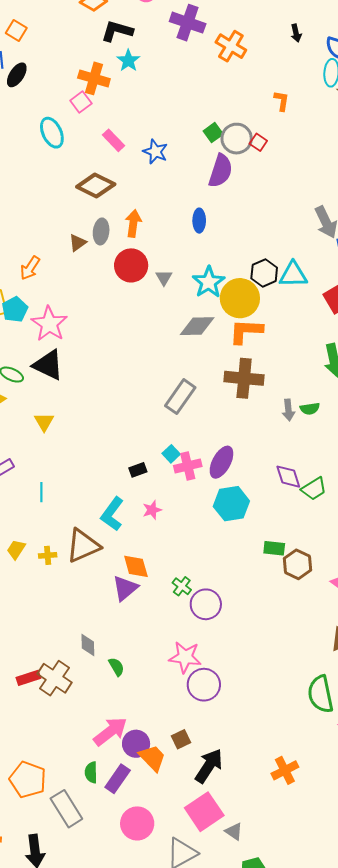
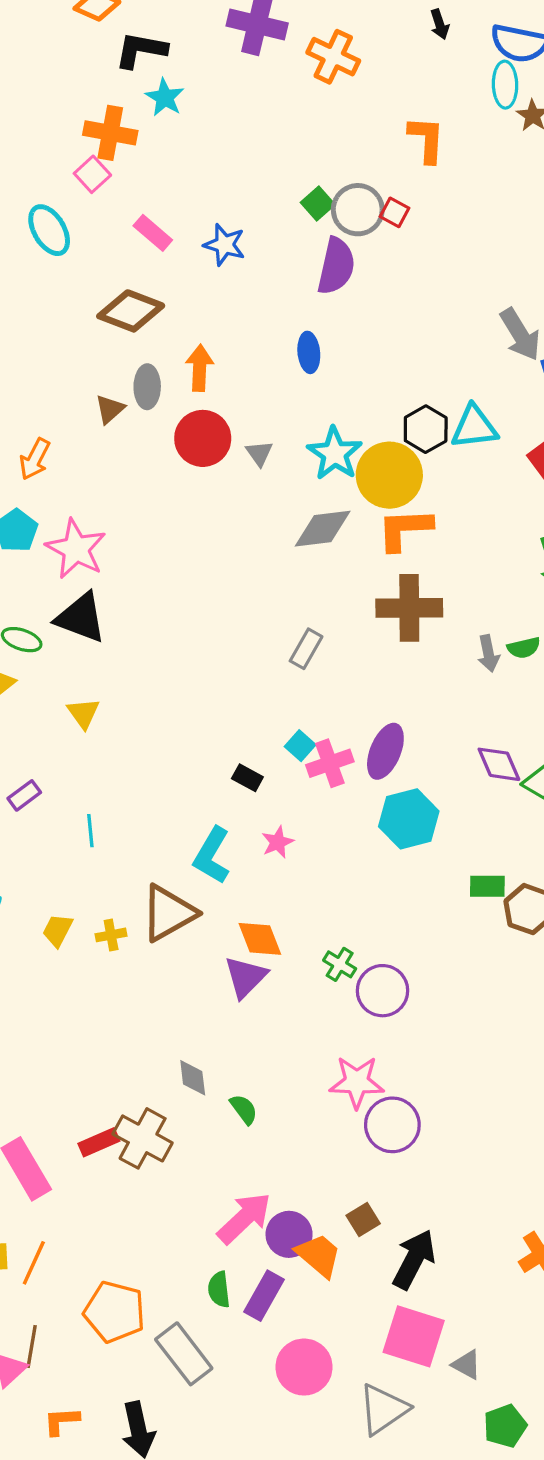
orange L-shape: (282, 101) -> (427, 139), size x1.4
gray rectangle: (180, 397) -> (306, 649), size x0.7
black rectangle: (138, 470) -> (247, 778), turned 54
pink square: (204, 812) -> (414, 1336), turned -33

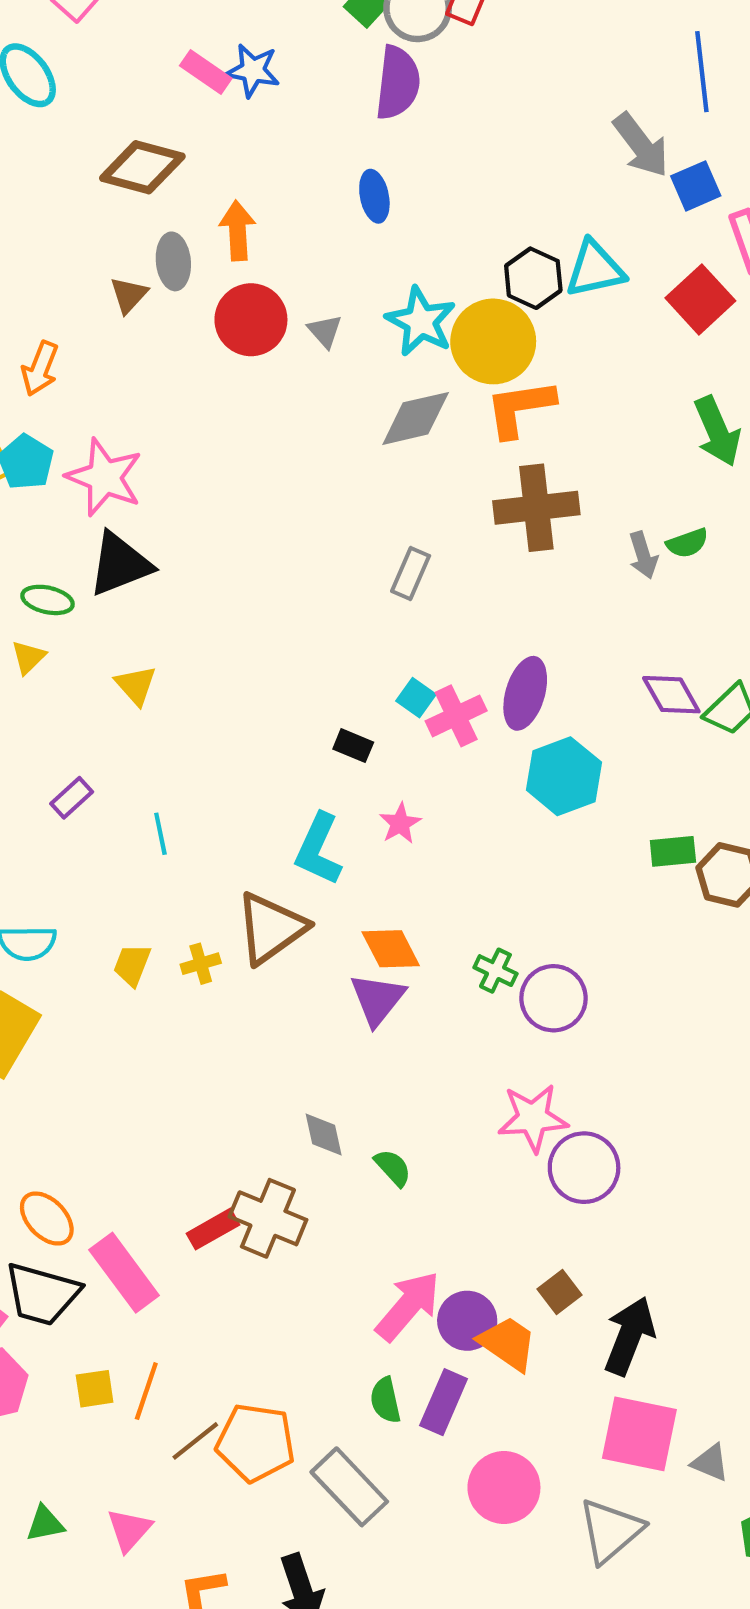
pink rectangle: (153, 233) -> (206, 72), moved
black triangle: (81, 618) -> (120, 564), turned -36
brown line: (32, 1346) -> (195, 1441), moved, turned 48

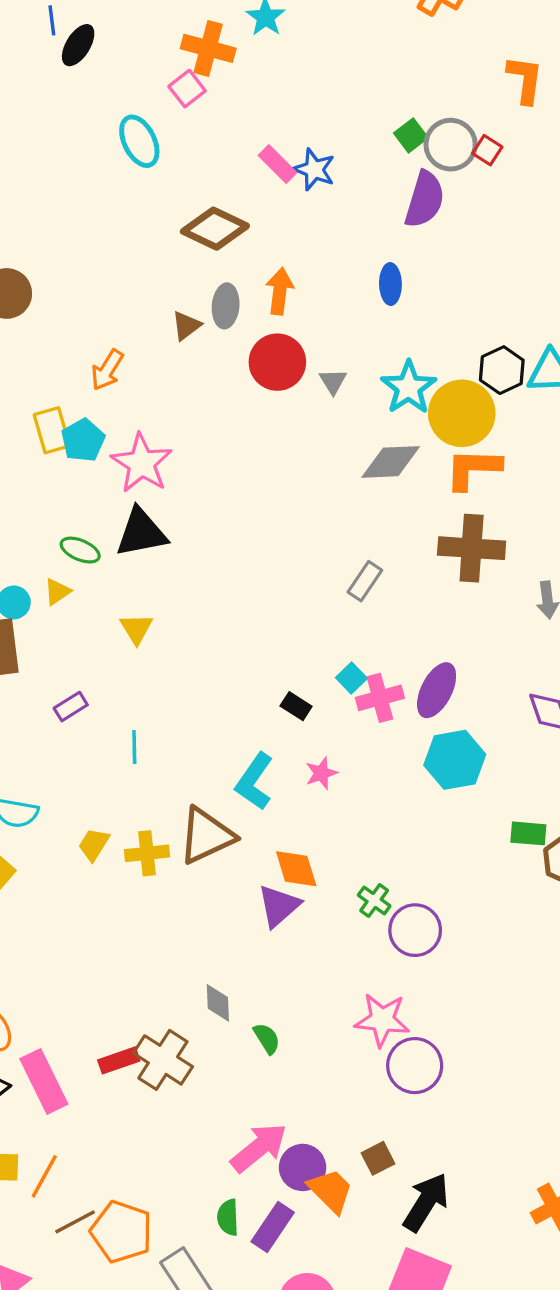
yellow cross: (201, 964) -> (147, 853), size x1.4

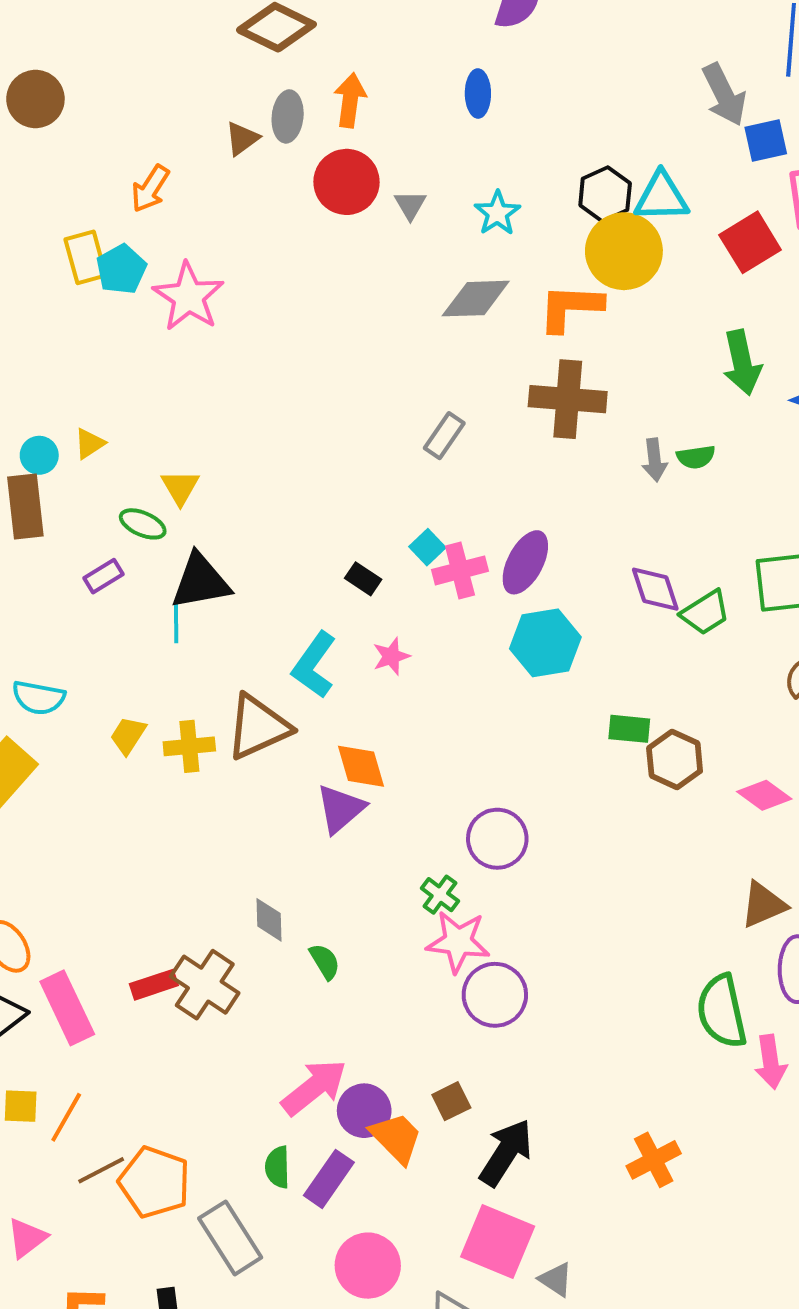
cyan star: (409, 388) -> (497, 213), size x0.7
yellow circle: (462, 413) -> (624, 251), moved
black triangle: (141, 533) -> (201, 581), moved
green ellipse: (80, 550) -> (143, 524), moved
green cross: (374, 901) -> (440, 895), moved

